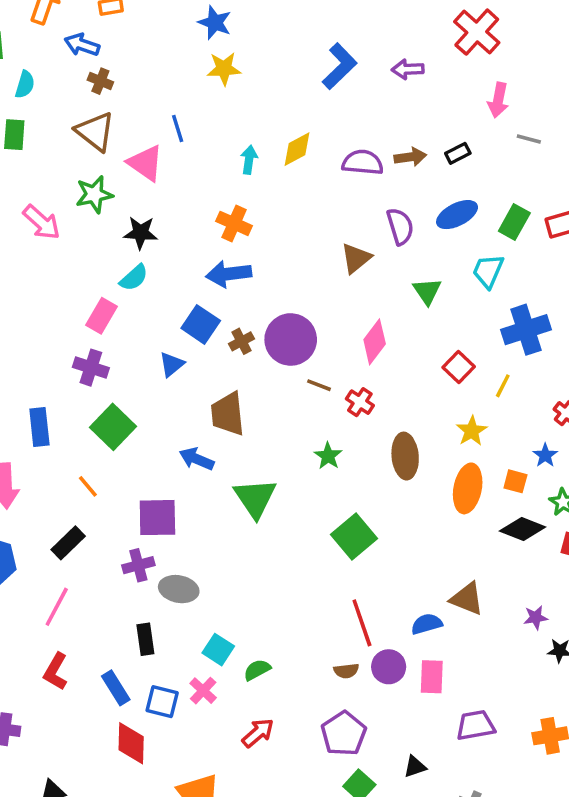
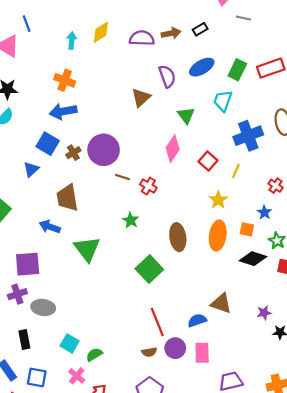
pink diamond: (375, 342) -> (173, 149), moved
brown ellipse: (405, 456) -> (178, 237), moved
pink cross: (203, 691) -> (77, 376), moved

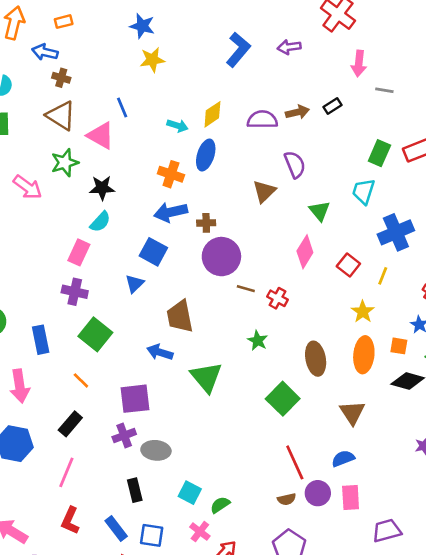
cyan arrow: (72, 40) -> (178, 126), turned 105
blue ellipse: (202, 67) -> (206, 155), moved, turned -40
brown cross: (73, 153) -> (206, 223), moved, turned 32
brown triangle: (221, 303) -> (352, 413), moved, turned 40

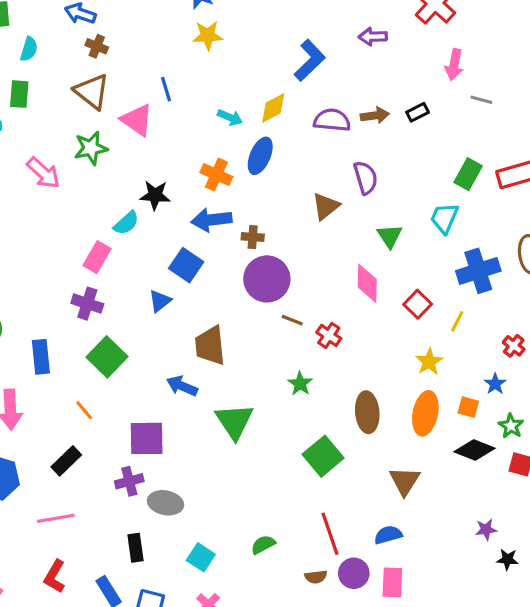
blue L-shape: (238, 50) -> (310, 60), moved
black star: (102, 188) -> (155, 195), moved
pink diamond: (305, 252) -> (367, 283), turned -36
pink line: (66, 472) -> (56, 518), turned 52
green semicircle: (220, 505) -> (263, 545), moved

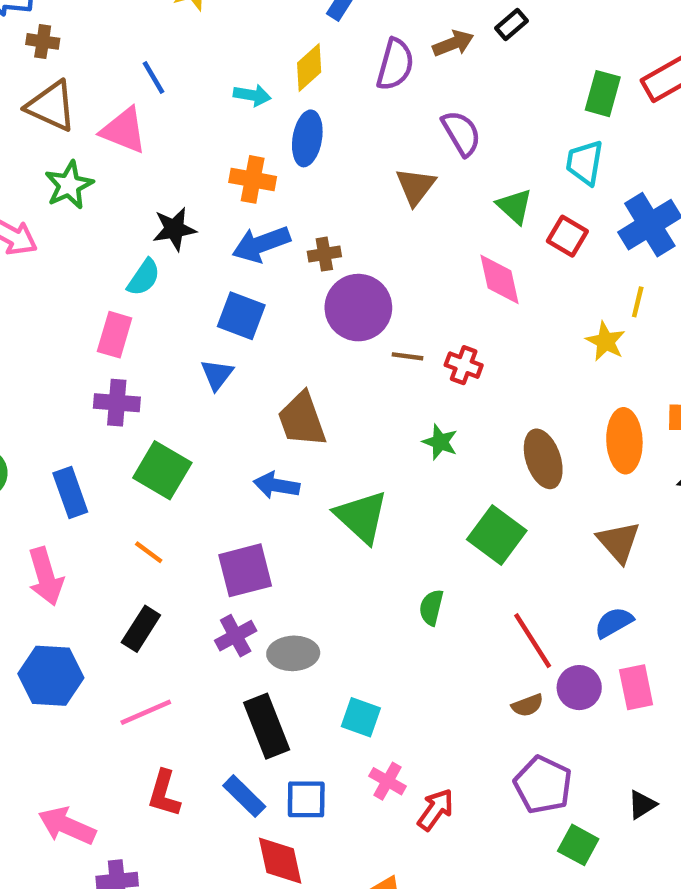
purple semicircle: (332, 120) -> (395, 64), turned 114
red square: (418, 304) -> (567, 236), moved
yellow star: (429, 362) -> (606, 341), moved
green semicircle: (263, 545) -> (431, 607), moved, turned -35
black rectangle: (135, 548) -> (267, 726), size x1.5

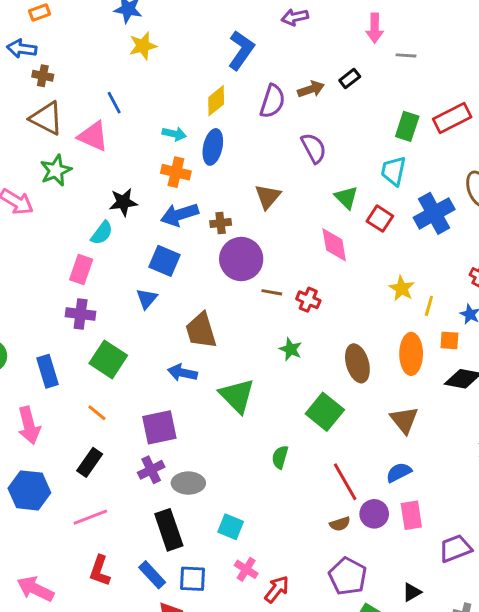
cyan arrow: (252, 95) -> (174, 134), moved
brown triangle: (416, 186) -> (268, 197), moved
yellow line: (638, 302) -> (429, 306), moved

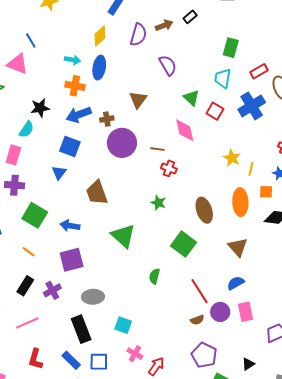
red rectangle: (452, 118) -> (259, 71), moved, size x0.7
brown line: (272, 292) -> (157, 149), moved
blue arrow: (182, 373) -> (70, 226), moved
purple cross: (151, 470) -> (52, 290), moved

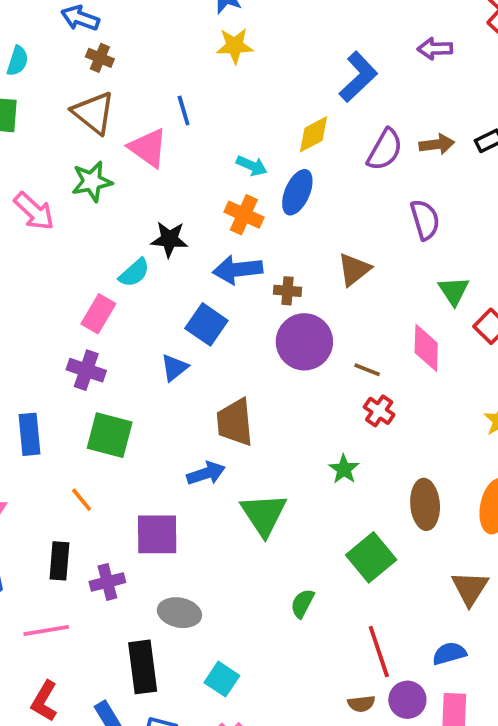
green square: (35, 215) -> (110, 435), turned -30
blue arrow: (70, 226) -> (206, 473), moved, turned 138
black rectangle: (25, 286) -> (59, 561), turned -42

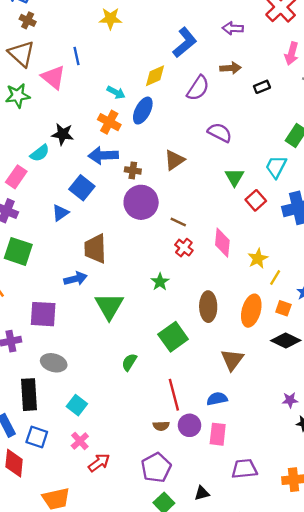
brown arrow: (437, 144) -> (230, 68), moved
purple semicircle: (425, 220) -> (220, 133), turned -50
pink diamond: (426, 348) -> (222, 243), moved

